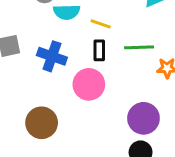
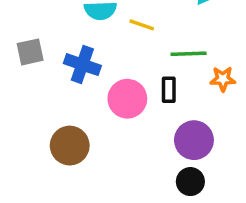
black rectangle: (99, 50) -> (169, 90), moved

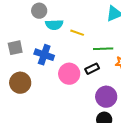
black rectangle: (169, 90) -> (92, 69), turned 64
brown circle: (70, 146) -> (20, 83), moved

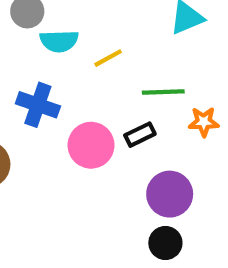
yellow line: (77, 33) -> (108, 58), turned -48

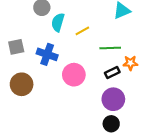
cyan semicircle: (59, 41) -> (58, 22), turned 108
black rectangle: (140, 135) -> (112, 73), moved

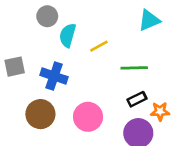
orange star: (130, 63) -> (160, 111), moved
pink circle: (74, 75) -> (88, 117), moved
brown circle: (22, 84) -> (40, 114), moved

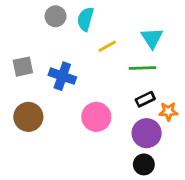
cyan triangle: (149, 20) -> (152, 38), moved, turned -40
cyan semicircle: (68, 35) -> (85, 19), moved
brown circle: (40, 114) -> (28, 117), moved

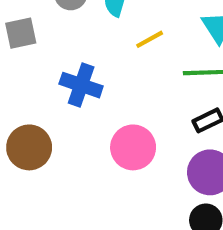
gray square: (23, 67) -> (21, 33), moved

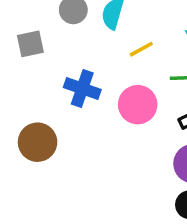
pink circle: (133, 147) -> (138, 105), moved

